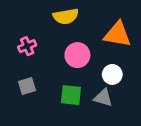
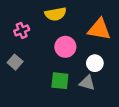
pink cross: (27, 46) -> (22, 30), moved
gray square: (27, 86) -> (15, 62), moved, turned -32

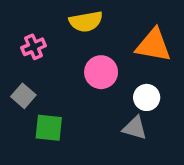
green square: (60, 81) -> (49, 128), moved

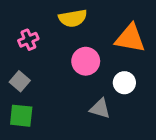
green square: (49, 128) -> (21, 116), moved
gray triangle: (135, 128) -> (100, 109), moved

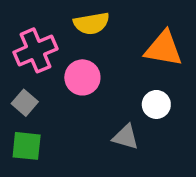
pink cross: (28, 40) -> (36, 50), size x1.6
pink circle: (86, 61) -> (82, 77), moved

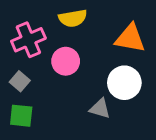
white circle: (156, 104) -> (124, 83), size x1.5

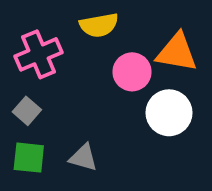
pink circle: (66, 61) -> (132, 72), moved
gray triangle: (100, 108) -> (83, 158), moved

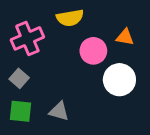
orange triangle: (177, 52) -> (125, 37), size x0.6

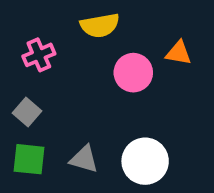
pink cross: (27, 38) -> (39, 55), size x0.7
white circle: (119, 80) -> (145, 161), moved

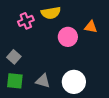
pink cross: (39, 55) -> (26, 21), moved

